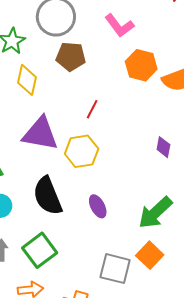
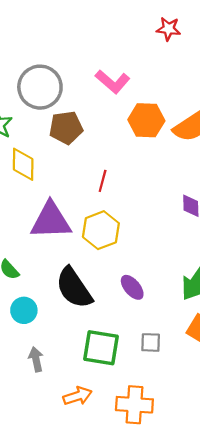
green square: (40, 250) -> (101, 348), moved, turned -32
gray square: (115, 269) -> (151, 342), moved, size x0.6

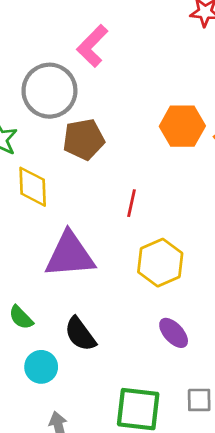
pink L-shape: (112, 82) -> (92, 46), moved, turned 96
yellow hexagon: (101, 230) -> (160, 263), moved
black semicircle: (74, 288) -> (80, 334), moved, size x0.7

